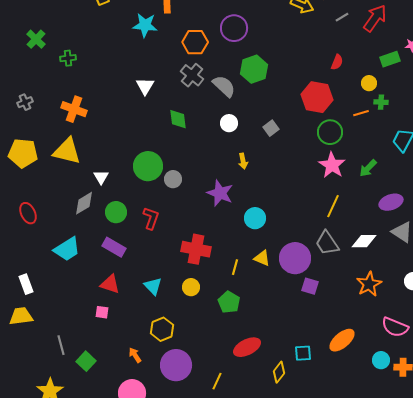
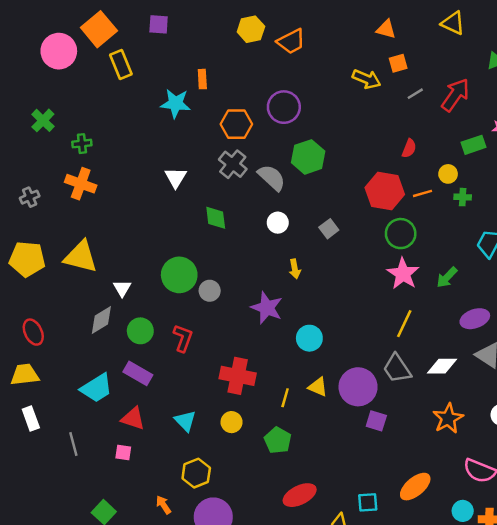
orange cross: (74, 109) -> (81, 184), moved
orange line: (361, 113) -> (422, 193), moved
cyan trapezoid: (67, 249) -> (96, 388), moved
yellow trapezoid: (21, 316) -> (25, 375), moved
gray line: (61, 345) -> (73, 444), moved

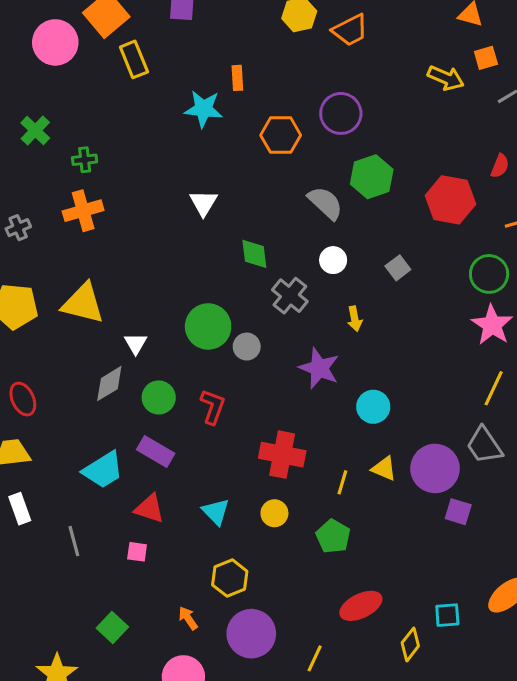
gray cross: (233, 164) -> (290, 296), moved
orange cross: (81, 184) -> (83, 211), turned -36
red hexagon: (385, 191) -> (450, 200), moved

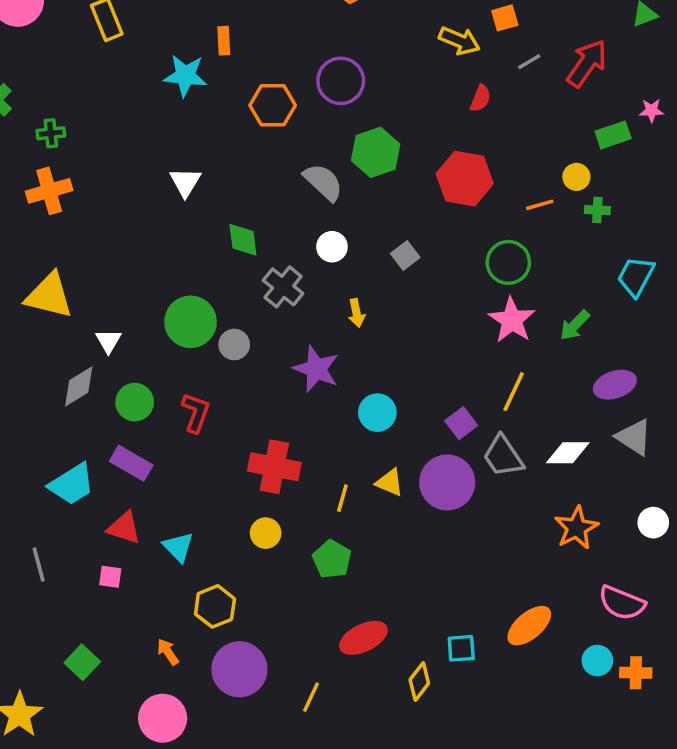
red semicircle: (500, 166) -> (480, 98), moved
cyan triangle: (216, 512) -> (178, 547), moved
purple square: (458, 512) -> (461, 423), moved, turned 36

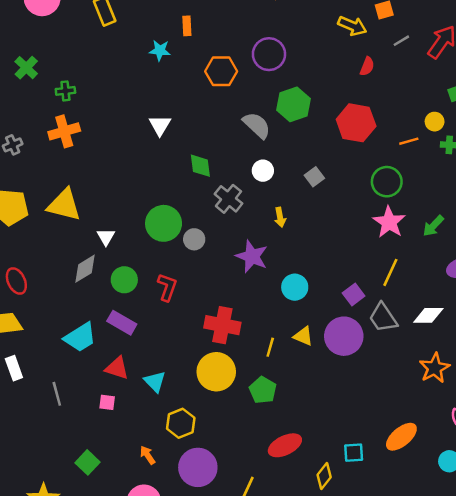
cyan star: (185, 76) -> (160, 50), size x0.7
yellow circle: (266, 533) -> (216, 372), size x1.8

